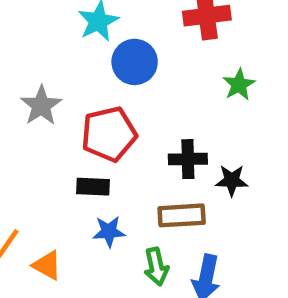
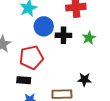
black cross: (188, 159) -> (63, 35), moved

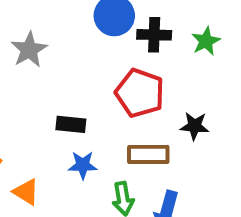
red pentagon: (31, 57) -> (140, 93), moved, turned 30

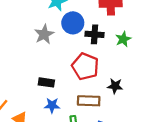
gray star: (29, 50) -> (44, 34), moved

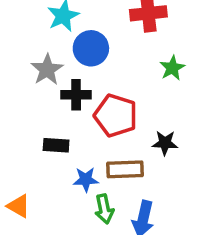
black cross: (95, 34) -> (76, 95), moved
blue star: (52, 105) -> (86, 179), moved

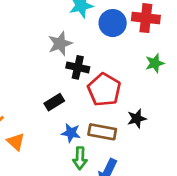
blue circle: (91, 48) -> (113, 23), moved
black star: (165, 143) -> (137, 119), turned -30
black rectangle: (56, 145) -> (54, 102), turned -48

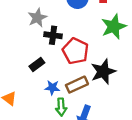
green star: (155, 63) -> (114, 27), size x1.6
black star: (137, 119) -> (103, 72), size x1.6
brown rectangle: (102, 132) -> (77, 85), turned -30

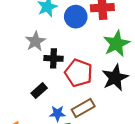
black star: (103, 72) -> (115, 78), moved

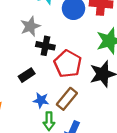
brown rectangle: (83, 108) -> (67, 99), turned -30

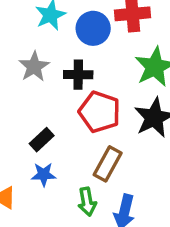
black cross: (45, 46) -> (78, 75), moved
blue star: (41, 100) -> (44, 174), moved

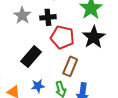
black rectangle: (42, 140) -> (31, 57), size x1.5
blue star: (44, 174) -> (38, 86), moved

